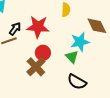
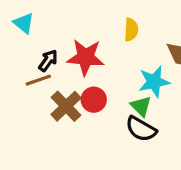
brown cross: (36, 67) -> (66, 106), moved
black semicircle: (77, 82) -> (141, 129), moved

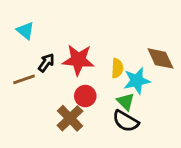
yellow semicircle: (131, 30) -> (117, 68), moved
brown line: (38, 80) -> (24, 79), moved
brown cross: (66, 106) -> (70, 118), moved

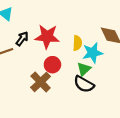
green triangle: (126, 102) -> (84, 69), turned 32

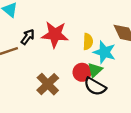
cyan star: (93, 53) -> (104, 52), turned 30
red circle: (52, 65) -> (82, 72), moved

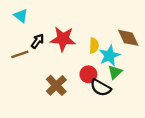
cyan star: (104, 52) -> (109, 56), turned 30
green triangle: (95, 70) -> (115, 72), moved

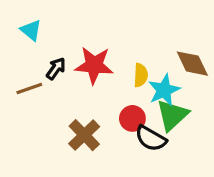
green triangle: (115, 72) -> (172, 115), size x1.5

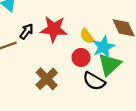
yellow semicircle: (141, 75) -> (87, 36), turned 140
red circle: (132, 118) -> (81, 57), moved

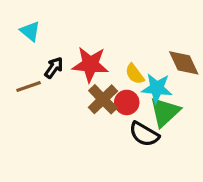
cyan star: (103, 47) -> (157, 88), turned 30
brown cross: (47, 79) -> (103, 99), moved

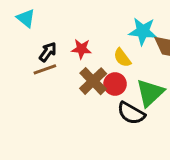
red star: (90, 64) -> (81, 49), size x0.6
brown line: (29, 87) -> (45, 69), moved
cyan star: (157, 88) -> (143, 31), moved

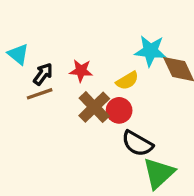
cyan triangle: (26, 18) -> (18, 54), moved
yellow semicircle: (122, 58) -> (127, 81), turned -84
green triangle: (150, 93) -> (159, 173), moved

